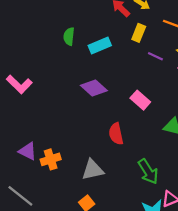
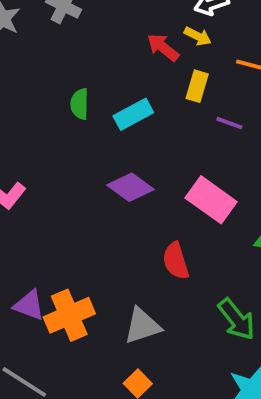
pink rectangle: (140, 100) -> (211, 200), size x1.4
orange cross: (51, 159) -> (69, 315), size x1.4

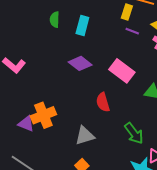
yellow rectangle: (197, 86) -> (127, 12), moved
cyan rectangle: (133, 114) -> (82, 25), turned -48
orange cross: (69, 315) -> (43, 115), moved

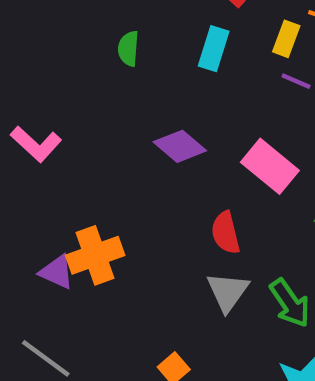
cyan rectangle: (82, 25) -> (214, 49), moved
gray triangle: (85, 136) -> (228, 292), moved, turned -40

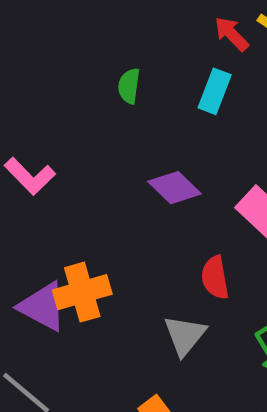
purple triangle: (57, 272) -> (43, 306), size x1.4
gray triangle: (228, 292) -> (185, 335), moved

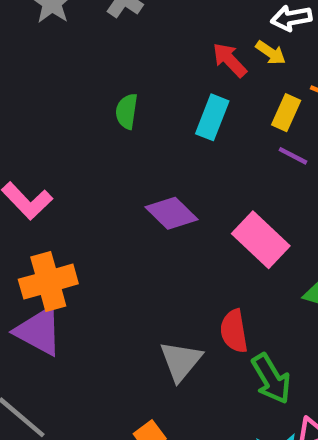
red semicircle: (215, 278) -> (234, 331), moved
orange cross: (82, 292) -> (48, 282), moved

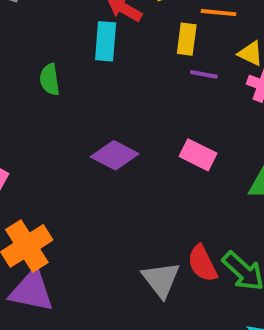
cyan rectangle: (212, 117) -> (106, 41), moved
pink rectangle: (261, 240) -> (198, 155), size x0.7
red semicircle: (234, 331) -> (202, 263), moved

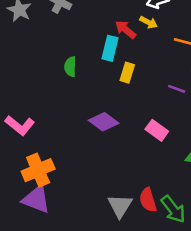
yellow rectangle: (187, 39) -> (127, 73), moved
purple line: (204, 74) -> (177, 89), moved

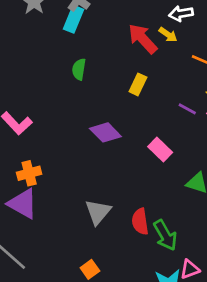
red arrow: (126, 30) -> (143, 39), size x1.4
cyan rectangle: (110, 48) -> (73, 19), moved
orange cross: (38, 170) -> (29, 173), size x0.7
gray triangle: (120, 206) -> (98, 212), moved

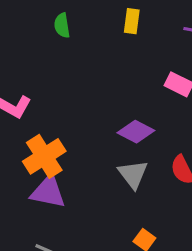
purple diamond: (105, 132) -> (136, 132), moved
orange cross: (29, 173) -> (44, 156), size x1.5

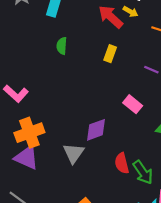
purple diamond: (136, 132) -> (96, 130), turned -60
gray triangle: (133, 174) -> (74, 153), moved

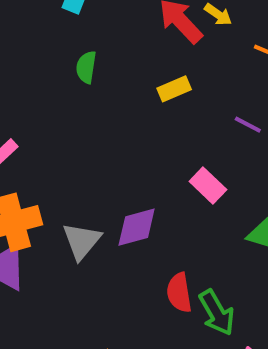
yellow rectangle: (110, 54) -> (174, 89), turned 42
gray triangle: (74, 153) -> (82, 241), moved

